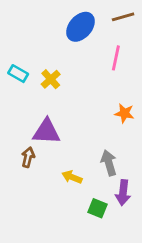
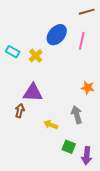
blue ellipse: (80, 27) -> (57, 35), moved
orange star: (124, 113) -> (88, 88), moved
purple arrow: (123, 193) -> (87, 156), moved

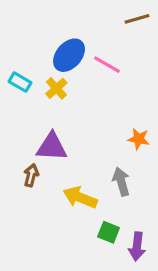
blue ellipse: (57, 35) -> (69, 55), moved
pink line: (82, 41) -> (107, 65), moved, turned -72
yellow arrow: (51, 125) -> (80, 197), size x1.5

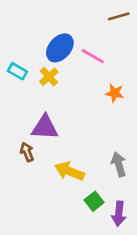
orange star: (139, 139) -> (115, 93), moved
brown arrow: (31, 175) -> (27, 152), turned -36
gray arrow: (121, 182) -> (119, 164), moved
green square: (109, 232) -> (94, 201), turned 30

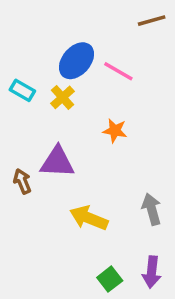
orange star: (115, 93) -> (115, 131), moved
brown arrow: (27, 152) -> (22, 181), moved
green square: (94, 201) -> (110, 279), moved

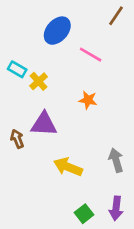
brown line: (152, 21) -> (116, 16), turned -40
blue ellipse: (76, 61) -> (57, 31), moved
yellow cross: (63, 97) -> (39, 81), moved

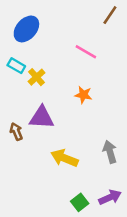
blue ellipse: (57, 31) -> (26, 29), moved
purple arrow: (116, 208) -> (110, 197), turned -120

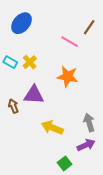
brown line: (110, 15) -> (89, 27), moved
cyan rectangle: (16, 66) -> (10, 62), moved
orange star: (83, 95) -> (68, 76), size x1.5
purple arrow: (110, 197) -> (86, 145), moved

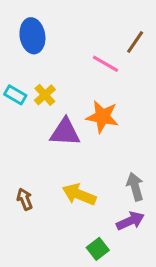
blue ellipse: (22, 23) -> (32, 36), turned -50
purple triangle: (34, 95) -> (65, 132), moved
brown arrow: (13, 106) -> (25, 199), moved

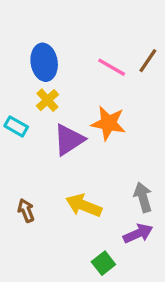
blue ellipse: (32, 36) -> (44, 62), moved
brown line: (135, 42) -> (148, 61), moved
cyan rectangle: (15, 95) -> (16, 126), moved
purple triangle: (65, 132) -> (69, 140), turned -36

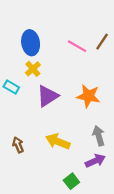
orange star: (108, 123) -> (88, 96), moved

